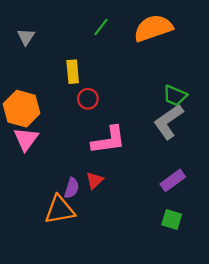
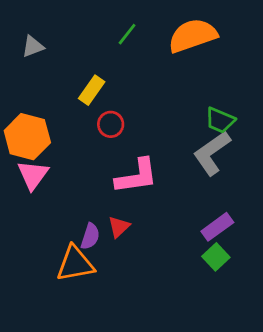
gray triangle: (26, 37) -> (33, 46), turned 36
yellow rectangle: (73, 72) -> (92, 90), turned 40
green square: (172, 220) -> (216, 257), moved, turned 30

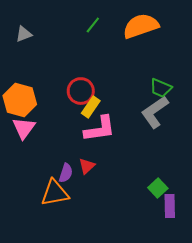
yellow rectangle: (92, 90) -> (91, 107), moved
red circle: (111, 124) -> (81, 91), size x1.4
purple rectangle: (217, 227) -> (170, 206), moved, turned -55

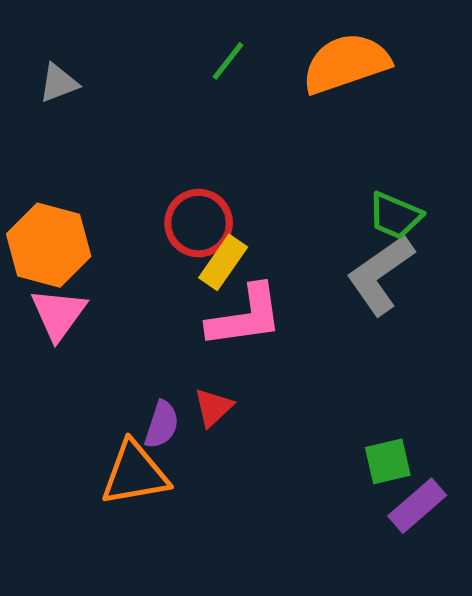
green square: (158, 188) -> (388, 461), turned 30
purple rectangle: (170, 206) -> (417, 506), turned 50

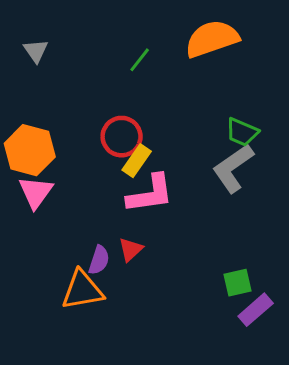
green line: (228, 61) -> (140, 60), moved
gray triangle: (59, 83) -> (36, 51), turned -44

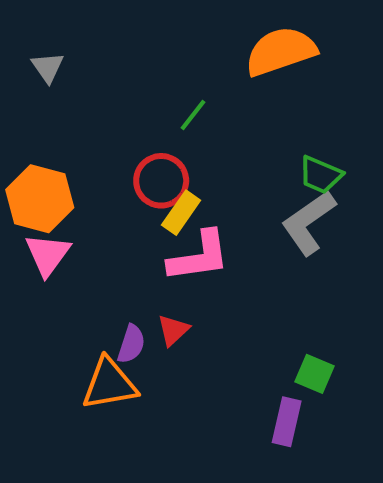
green line: (140, 60) -> (193, 115), moved
green square: (237, 283) -> (314, 374), turned 36
purple rectangle: (256, 310) -> (287, 422), moved, turned -36

